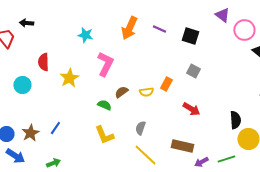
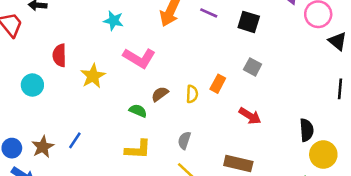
pink L-shape: (105, 64) -> (139, 58), turned 95
yellow semicircle: (146, 92) -> (192, 94), turned -80
yellow L-shape: (104, 135) -> (138, 149), turned -65

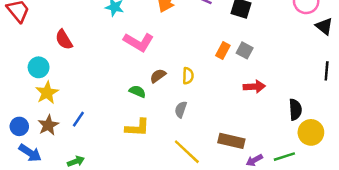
red semicircle: (59, 55) -> (64, 40), turned -30
yellow star: (93, 76) -> (47, 93), moved
orange rectangle: (218, 84) -> (223, 50), moved
red arrow: (250, 116) -> (254, 87), moved, turned -35
gray semicircle: (184, 140) -> (181, 110), moved

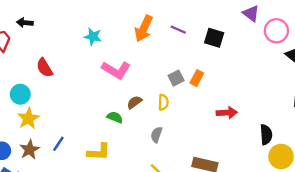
gray square: (245, 50) -> (176, 78), moved, turned 35
yellow L-shape: (137, 128) -> (99, 152), moved

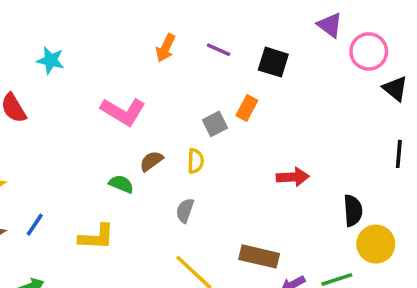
orange arrow: (144, 28) -> (166, 48), size x0.7
cyan star: (93, 37) -> (51, 60), moved
orange rectangle: (197, 78) -> (247, 108), moved

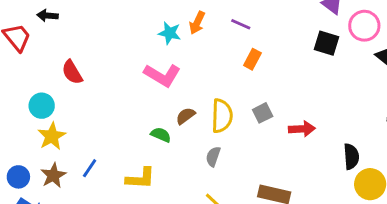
cyan star: (51, 60) -> (170, 33), moved
black square: (273, 62) -> (327, 43), moved
orange rectangle: (247, 108) -> (252, 59), moved
gray square: (215, 124) -> (263, 113), moved
yellow semicircle: (196, 161) -> (222, 116), size x1.6

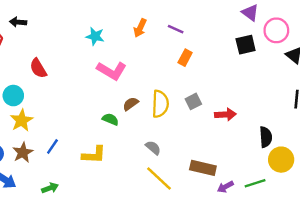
cyan star: (170, 33) -> (95, 36), moved
black square: (327, 43) -> (246, 45), turned -30
gray semicircle: (213, 157) -> (153, 148), moved, turned 112

